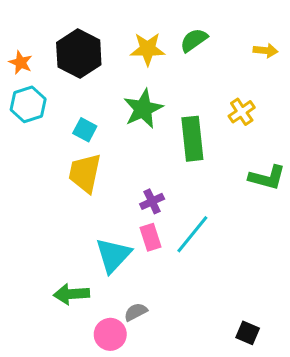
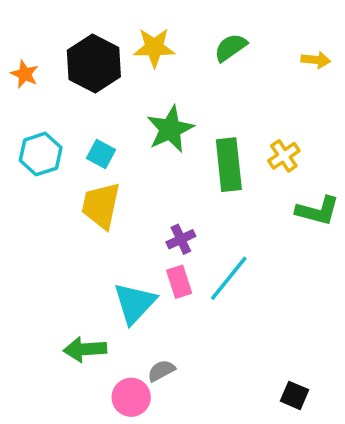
yellow star: (148, 49) -> (154, 48), moved
cyan hexagon: (28, 104) -> (41, 154), moved
yellow cross: (242, 112) -> (284, 156), moved

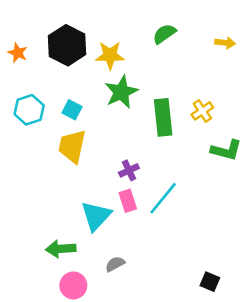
yellow star: (154, 48) -> (110, 55), moved
pink circle: (131, 397) -> (73, 285), moved

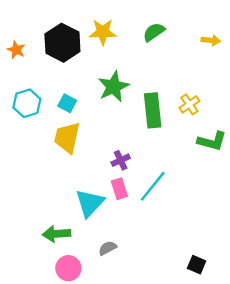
yellow star: (110, 55) -> (103, 32), moved

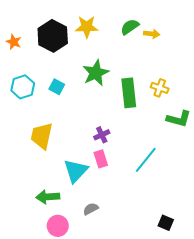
yellow arrow: (211, 40) -> (152, 34), moved
yellow cross: (189, 104) -> (160, 88), turned -36
yellow trapezoid: (67, 138) -> (42, 136), moved
cyan line: (153, 186) -> (146, 160), moved

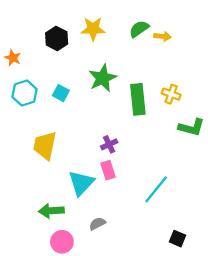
black hexagon: (53, 36) -> (57, 38), size x0.7
orange star: (14, 42) -> (13, 58), moved
cyan line: (146, 160) -> (156, 189), moved

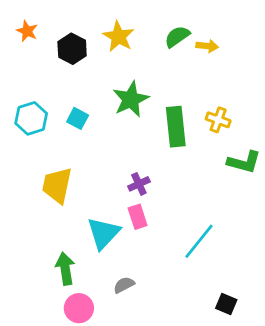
yellow star: (93, 29) -> (118, 37), turned 30
orange star: (13, 58) -> (27, 31), moved
green arrow: (51, 211) -> (65, 269), turned 85

